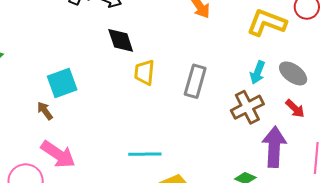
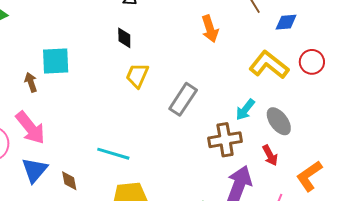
black diamond: (121, 40) -> (124, 38), size x0.7

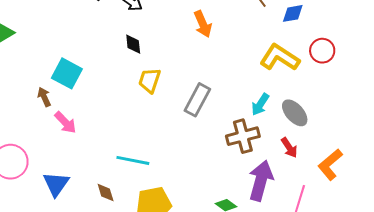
orange arrow: (210, 29) -> (203, 24), moved
cyan square: (56, 61) -> (67, 73), turned 36
pink arrow: (30, 128) -> (65, 122), moved, size x0.7
brown diamond: (69, 181) -> (106, 193), moved

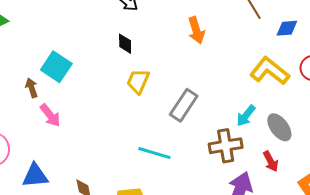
cyan line: (133, 160) -> (154, 153), moved
blue triangle: (56, 184) -> (35, 176), turned 44

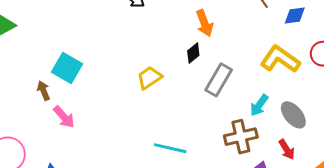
black diamond: (125, 44) -> (193, 53), moved, turned 55
yellow trapezoid: (138, 81) -> (149, 78), turned 36
gray rectangle: (184, 105) -> (219, 80), moved

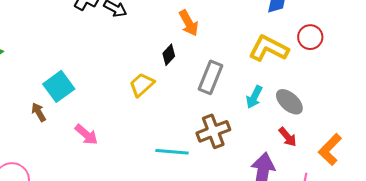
black diamond: (193, 53) -> (169, 55), moved
cyan square: (67, 68) -> (59, 86), turned 32
pink arrow: (64, 117) -> (86, 135), moved
brown cross: (241, 137) -> (213, 131), moved

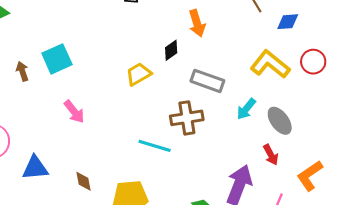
gray rectangle: (211, 77) -> (207, 81), turned 76
brown arrow: (39, 112) -> (22, 71), moved
brown cross: (213, 131) -> (187, 118), moved

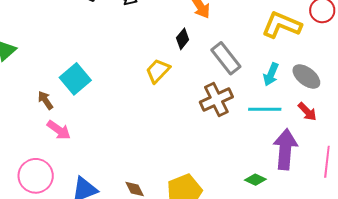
gray rectangle: (207, 81) -> (226, 58), turned 48
pink arrow: (74, 112) -> (59, 130), moved
cyan line: (155, 146) -> (265, 109), moved

